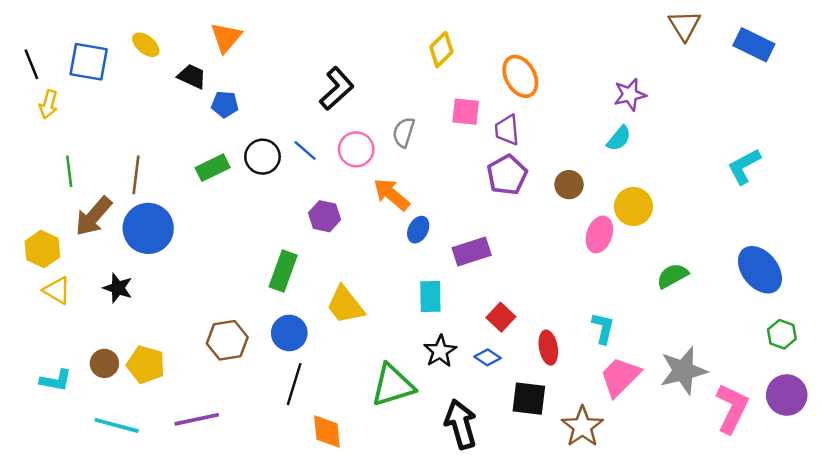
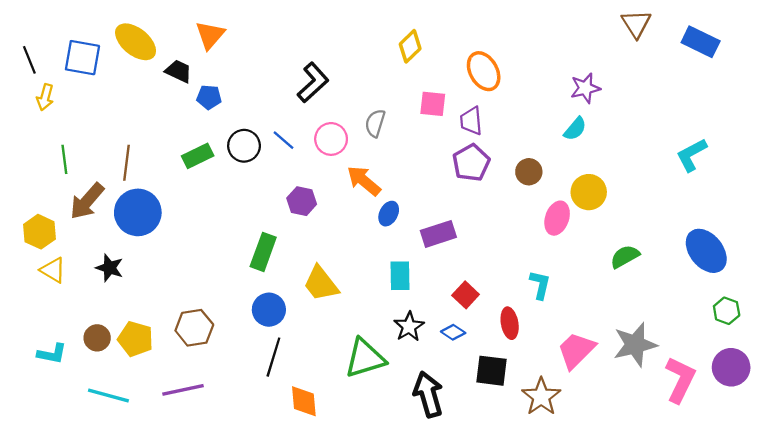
yellow ellipse: (146, 45) -> (136, 42), size x1.6
cyan L-shape: (603, 328) -> (540, 285), moved
brown hexagon: (227, 340) -> (194, 328), moved

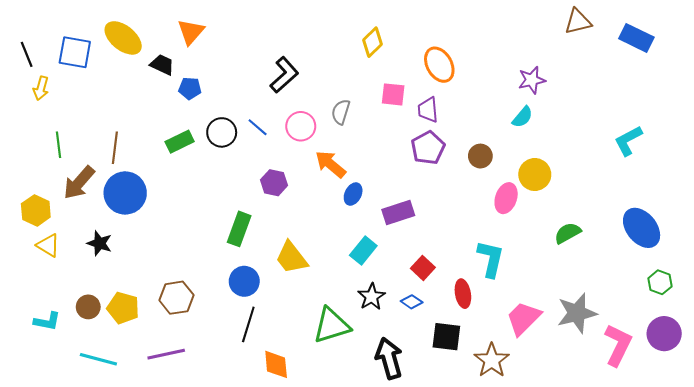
brown triangle: (636, 24) -> (578, 22), turned 48
cyan rectangle: (400, 276) -> (363, 250), turned 40
cyan L-shape: (540, 285) -> (491, 259), size x1.4

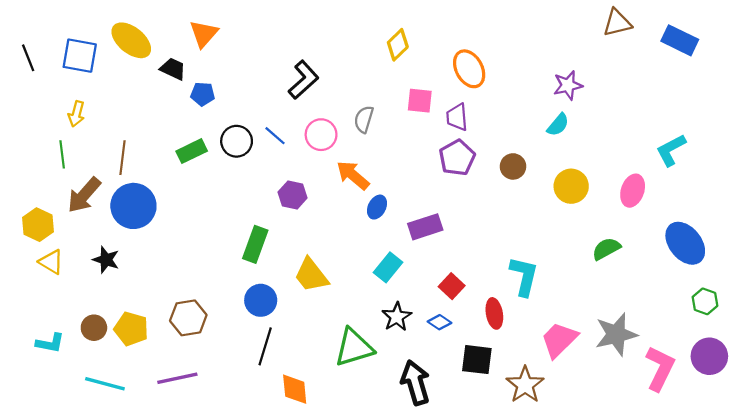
yellow arrow: (41, 88) -> (76, 114), moved
pink ellipse: (506, 198) -> (633, 191), moved

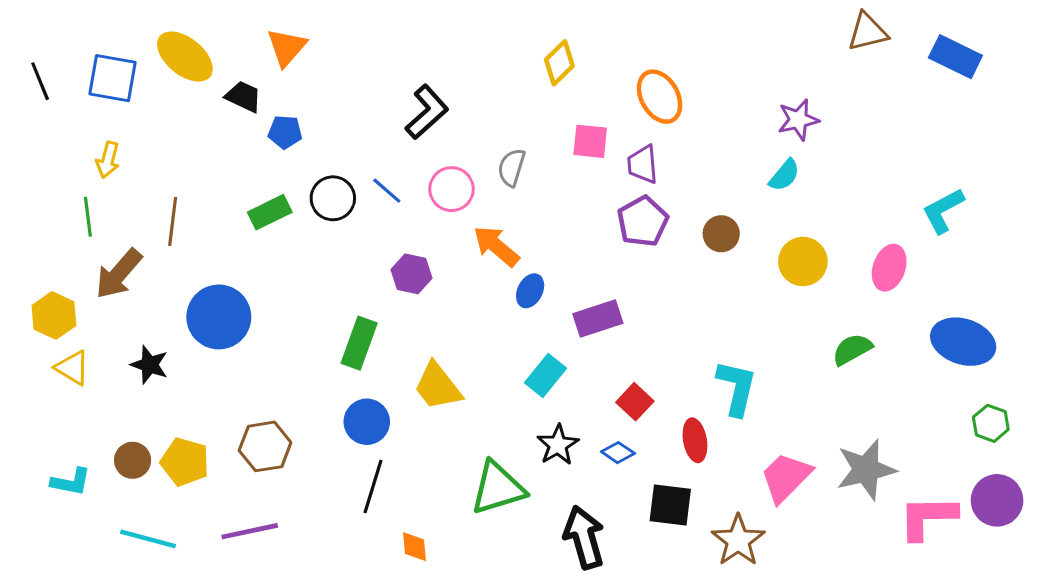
blue circle: (133, 206) -> (219, 317), moved
blue ellipse: (685, 243) -> (963, 342), turned -33
pink L-shape: (660, 368) -> (928, 517), turned -117
orange diamond: (295, 389) -> (415, 547), size x0.7

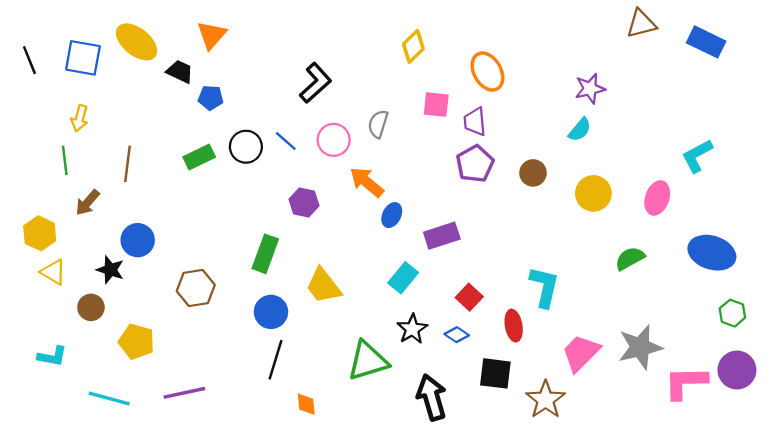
brown arrow: (119, 274) -> (88, 203), size x0.7
blue circle: (219, 317) -> (138, 240), moved, size x0.7
brown hexagon: (265, 446) -> (196, 288), moved
brown circle: (133, 460) -> (91, 307), moved

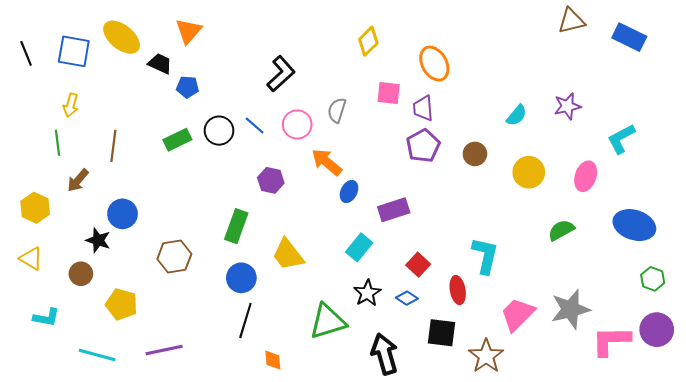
purple star: (590, 89) -> (567, 106), moved
yellow triangle: (53, 272) -> (31, 259), moved

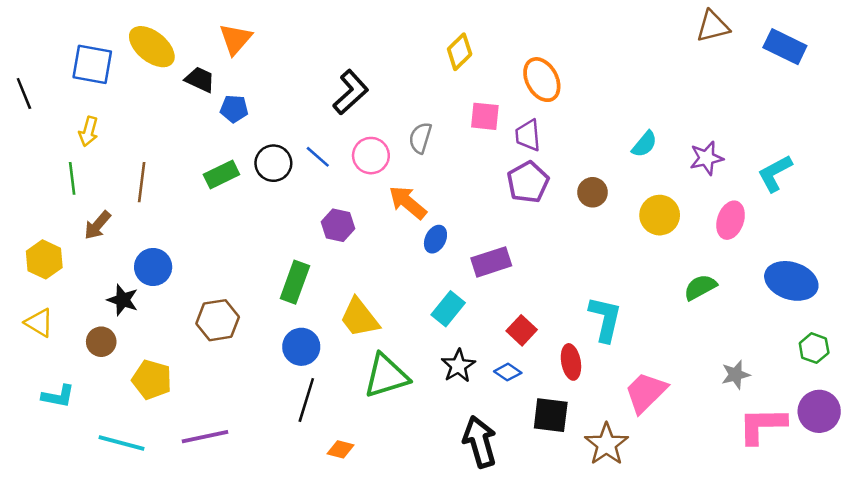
black line: (26, 53) -> (24, 94), moved
purple star: (567, 106) -> (706, 158), moved
gray star: (570, 309) -> (736, 375), moved, size x0.6
green triangle: (328, 322) -> (386, 376), moved
orange diamond: (273, 360) -> (341, 449), turned -70

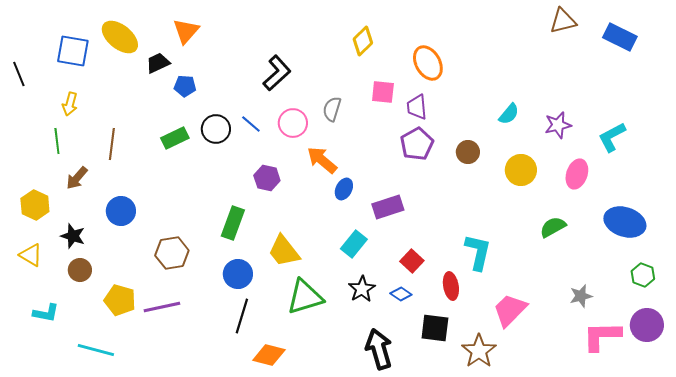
black trapezoid: (200, 80) -> (158, 63), turned -50
black star: (123, 300) -> (73, 236), moved
purple line: (205, 437) -> (162, 307), moved
orange diamond: (341, 449) -> (269, 355), size x1.5

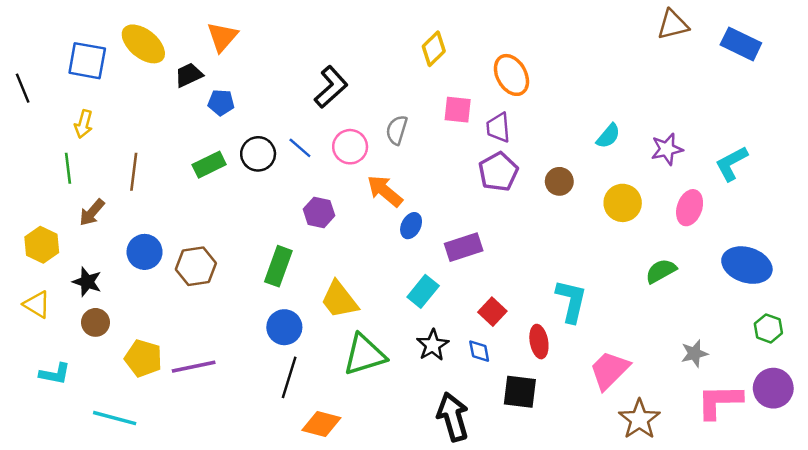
brown hexagon: (172, 253) -> (196, 266), moved
blue diamond: (401, 294) -> (479, 351), turned 45
brown star: (479, 351) -> (639, 419), moved

